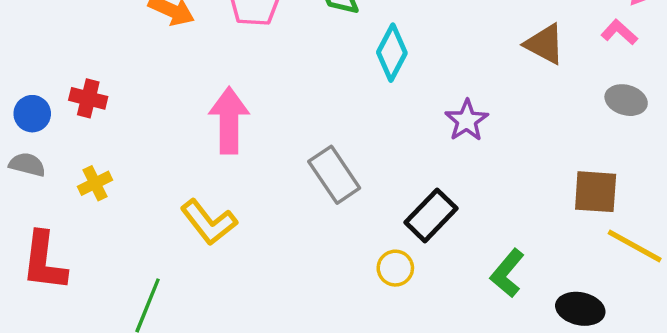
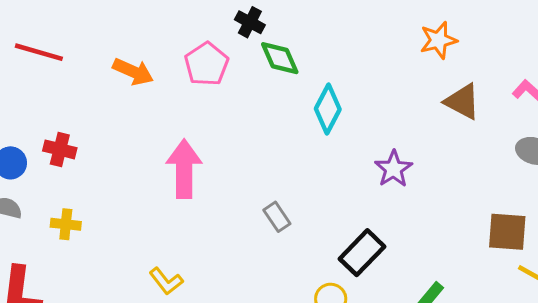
gray rectangle: (334, 175) -> (277, 217), size x0.6
yellow cross: (95, 183) -> (66, 224), turned 32
yellow L-shape: (209, 222) -> (166, 281), moved, size x0.7

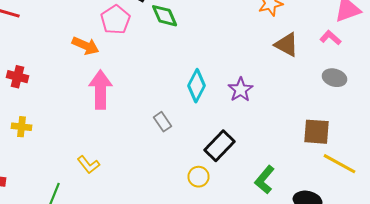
orange arrow: (133, 72) -> (86, 46), moved
cyan diamond: (328, 109) -> (196, 86), moved

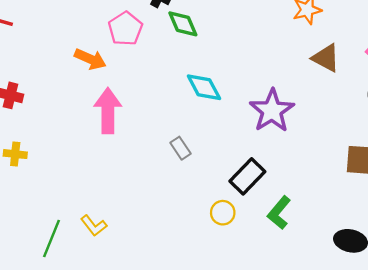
cyan diamond: (196, 86) -> (204, 87), moved, turned -56
purple star: (240, 90) -> (272, 111), size x1.5
yellow L-shape: (88, 165) -> (94, 226), moved
green L-shape: (264, 180) -> (279, 213), moved

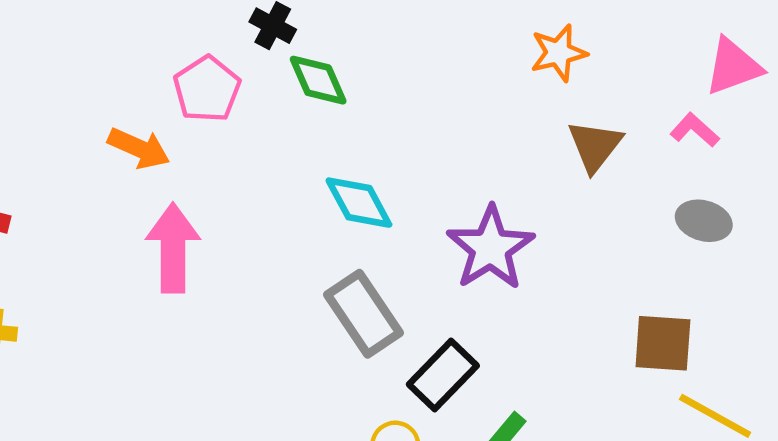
brown triangle: (326, 58) -> (595, 146), turned 40
gray rectangle: (181, 148) -> (363, 314), moved, size x1.8

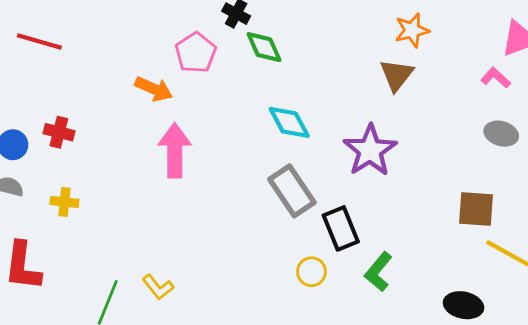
brown triangle: (595, 146) -> (397, 75), moved
black rectangle: (443, 375) -> (341, 228), turned -66

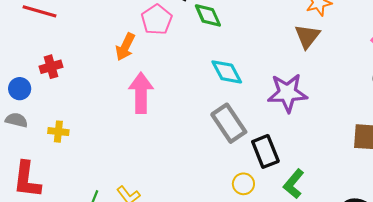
orange arrow: (154, 89) -> (125, 47), turned 92
red cross: (59, 132) -> (51, 67), moved, turned -30
purple star: (370, 150) -> (287, 93), turned 30

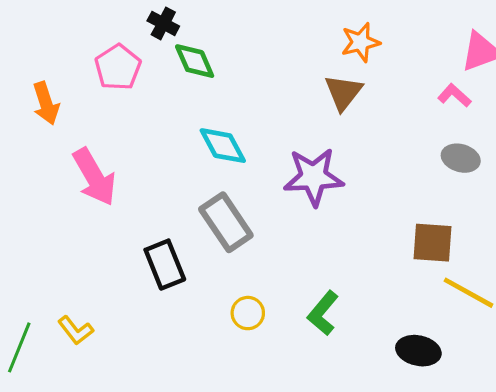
orange arrow: (125, 47) -> (46, 103), moved, turned -44
pink arrow: (141, 93) -> (94, 177), turned 150
black rectangle: (265, 151) -> (165, 265), moved

